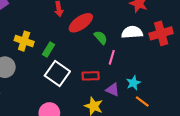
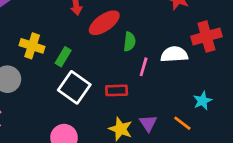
white semicircle: (132, 32) -> (174, 54), moved
green semicircle: (101, 38) -> (130, 42), turned 48
cyan star: (133, 83) -> (202, 101), moved
purple triangle: (113, 90) -> (148, 123), moved, turned 32

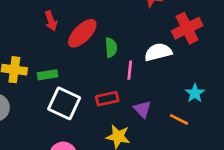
green rectangle: (63, 57) -> (47, 75), turned 60
purple triangle: (148, 123) -> (142, 109), moved

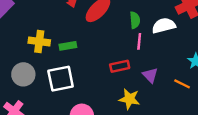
green semicircle: (111, 47) -> (135, 20), moved
white square: (64, 103) -> (61, 79), moved, turned -36

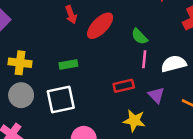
green semicircle: (135, 20) -> (139, 37), turned 140
white semicircle: (164, 26) -> (174, 64), moved
yellow cross: (39, 42) -> (20, 63), moved

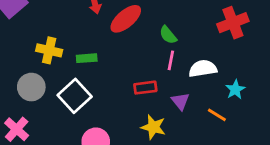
yellow cross: (20, 63) -> (49, 50), moved
white square: (61, 99) -> (75, 96), turned -36

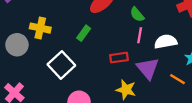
green rectangle: (87, 58) -> (84, 33), moved, turned -49
gray circle: (31, 87) -> (17, 45), moved
purple triangle: (180, 101) -> (148, 68), size x1.5

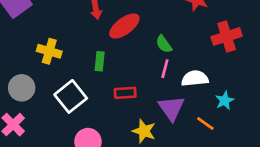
green rectangle: (84, 33) -> (100, 61), turned -35
gray circle: (17, 45) -> (22, 88), moved
red rectangle: (119, 58) -> (125, 93), moved

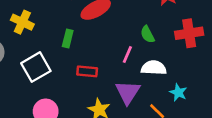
green semicircle: (164, 44) -> (147, 34), moved
cyan star: (225, 100) -> (178, 92), turned -30

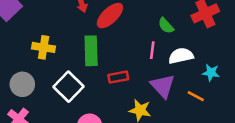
green rectangle: (68, 38) -> (91, 51), size x1.6

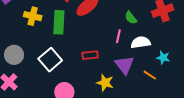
yellow cross: (44, 47) -> (33, 16), moved
green rectangle: (91, 51) -> (59, 22), moved

